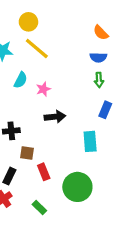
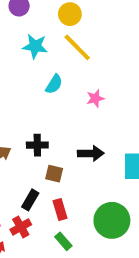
pink star: (43, 89) -> (95, 98), moved
black arrow: (55, 117) -> (91, 153), moved
red rectangle: (44, 172) -> (60, 209), moved

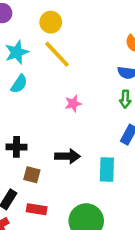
cyan star: (35, 46) -> (17, 52), turned -30
cyan semicircle: (54, 84) -> (19, 84), moved
red rectangle: (60, 209) -> (37, 209), turned -66

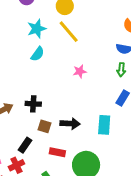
black arrow: (68, 156) -> (70, 124), moved
red rectangle: (37, 209) -> (57, 152), moved

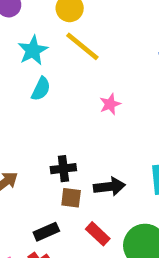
black cross: (33, 104) -> (63, 169), moved
black rectangle: (25, 145) -> (46, 232), turned 42
red rectangle: (57, 152) -> (98, 234), turned 42

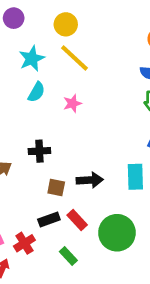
pink star: (110, 104) -> (72, 103), moved
black cross: (63, 169) -> (39, 151), moved
black rectangle: (46, 232) -> (49, 220), moved

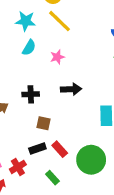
cyan star: (32, 59) -> (26, 21), turned 30
black arrow: (90, 180) -> (71, 89), moved

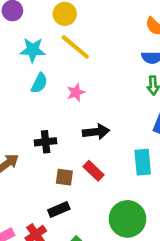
red rectangle: (60, 149) -> (94, 171), moved

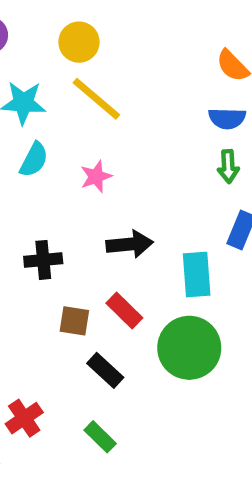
cyan rectangle: (143, 162) -> (197, 275), moved
black rectangle: (59, 209) -> (105, 370), moved, turned 65
green circle: (127, 219) -> (189, 348), moved

